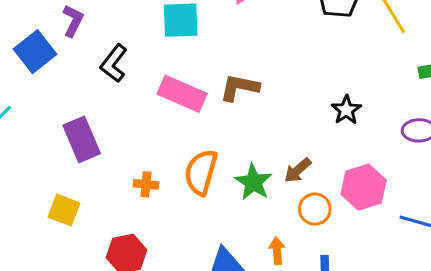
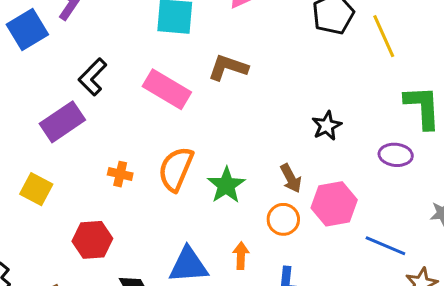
black L-shape: (114, 63) -> (92, 77), moved
brown L-shape: (239, 87) -> (228, 67), moved
purple rectangle: (82, 139) -> (62, 122), turned 72
brown arrow: (298, 170) -> (291, 178), moved, turned -84

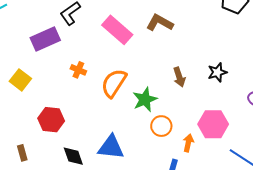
orange cross: (120, 174) -> (78, 70), moved
brown arrow: (291, 178) -> (179, 77), moved
orange circle: (283, 219) -> (161, 126), moved
orange arrow: (241, 256) -> (188, 143), moved

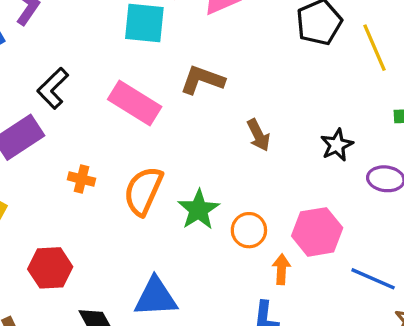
black star: (217, 72) -> (337, 145), moved
brown arrow: (179, 77) -> (258, 135), moved
orange circle: (161, 126) -> (249, 230), moved

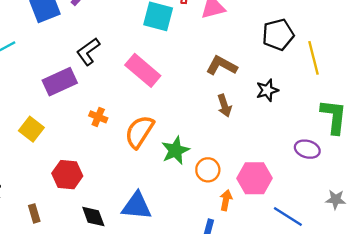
brown L-shape: (202, 80) -> (222, 66), moved
black star: (337, 145) -> (267, 90), moved

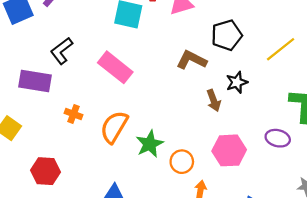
black pentagon: (278, 35) -> (227, 35), moved
yellow line: (313, 58) -> (281, 49), turned 68
purple rectangle: (60, 82) -> (35, 81), turned 36
brown arrow: (224, 106) -> (214, 100), moved
pink hexagon: (254, 178) -> (229, 150), moved

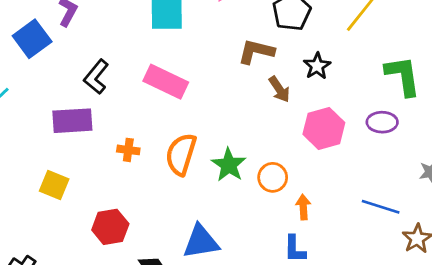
brown arrow: (214, 100) -> (279, 89), moved
pink hexagon: (229, 150) -> (324, 128), moved

